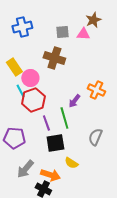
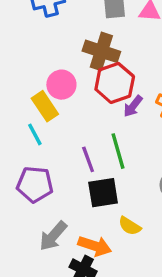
yellow rectangle: (14, 67) -> (45, 106), moved
cyan line: (20, 91) -> (35, 134), moved
red hexagon: (33, 100) -> (115, 83), moved
purple arrow: (74, 101) -> (133, 106), moved

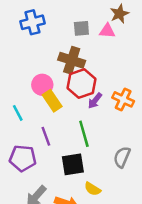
yellow rectangle: (45, 106) -> (52, 101), moved
cyan line: (35, 134) -> (18, 113), moved
purple line: (88, 159) -> (46, 136), moved

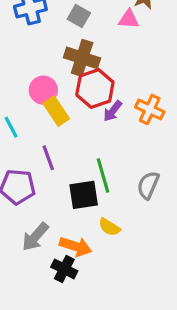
gray square: (81, 28) -> (79, 16), moved, turned 35
green line: (84, 134) -> (103, 176), moved

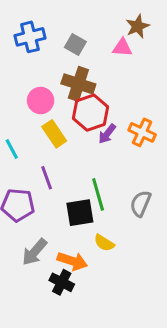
pink circle: (43, 90) -> (41, 101), moved

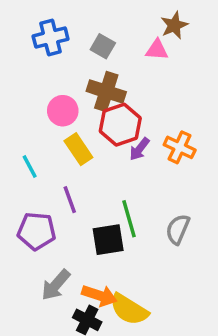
yellow semicircle: (104, 243) -> (129, 309), moved, size x1.6

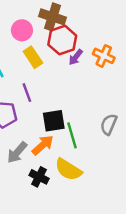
green line: (129, 219) -> (72, 135), moved
gray semicircle: (178, 229) -> (109, 124), moved
orange arrow: (99, 295) -> (43, 145), moved, turned -60

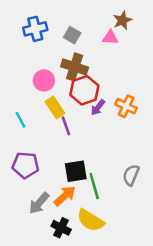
purple line: (27, 93) -> (66, 126), moved

